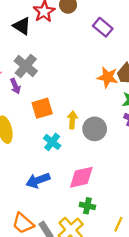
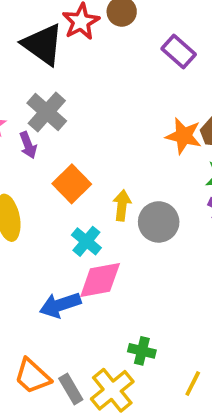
black triangle: (22, 26) -> (43, 45), size x1.4
orange square: (42, 108) -> (72, 184), turned -30
pink diamond: (81, 177) -> (100, 280), moved

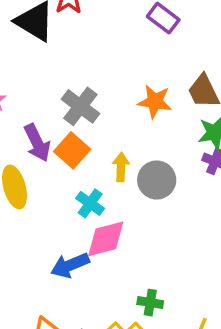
gray cross: (47, 112) -> (80, 106), moved
orange star: (184, 136) -> (155, 102), moved
purple arrow: (28, 145) -> (37, 143), moved, size x1.5

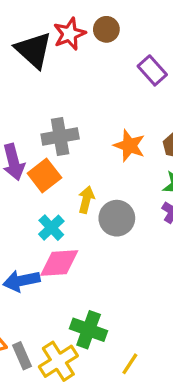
gray cross: (80, 106) -> (60, 137), turned 32
green cross: (150, 303) -> (89, 330), size x1.5

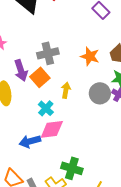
gray circle: (117, 218) -> (100, 93), moved

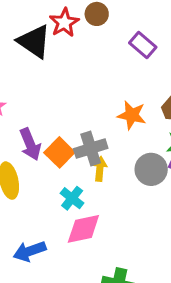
gray cross: (48, 53) -> (91, 148), moved
blue arrow: (30, 141) -> (30, 251), moved

